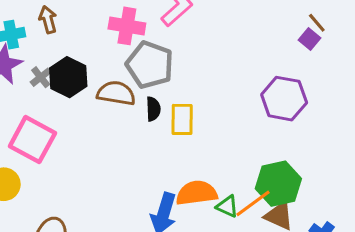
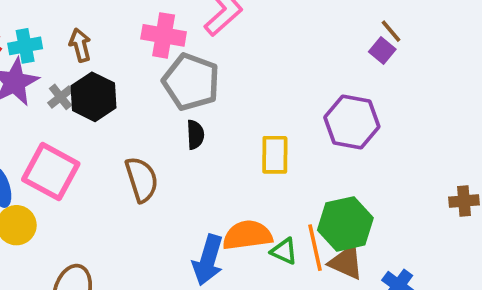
brown arrow: (48, 20) -> (80, 45), moved
brown semicircle: (116, 93) -> (142, 179), moved, turned 63
yellow rectangle: (182, 119) -> (275, 155), moved
orange line: (253, 203) -> (315, 248), turned -66

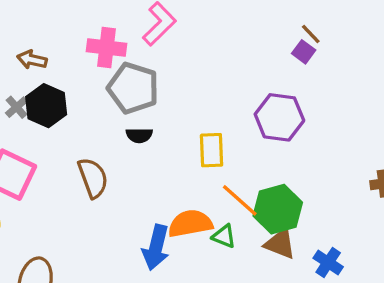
brown arrow: (80, 45) -> (32, 60), turned -60
black semicircle: (195, 135) -> (139, 135), turned 95
orange line: (315, 248) -> (240, 200), moved, turned -33

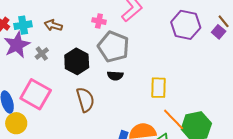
pink cross: (107, 47) -> (99, 21), size x0.6
black hexagon: (46, 106) -> (77, 61), moved
purple hexagon: (279, 117) -> (186, 25), moved

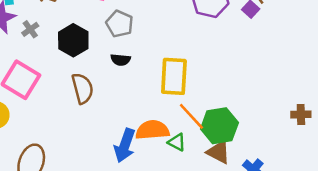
gray pentagon: (113, 47) -> (120, 24), size x0.7
yellow rectangle: (159, 88) -> (174, 76), size x1.4

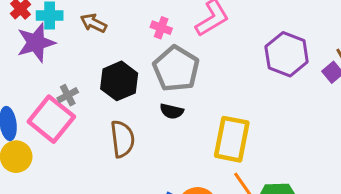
gray pentagon: (120, 24) -> (176, 69), size x1.4
gray cross: (30, 29) -> (68, 95), moved

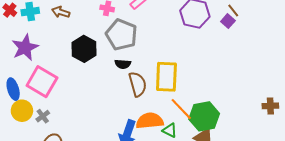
purple star: (36, 43) -> (25, 48), moved
gray cross: (68, 95) -> (43, 116), moved
brown semicircle: (122, 139) -> (138, 84), moved

